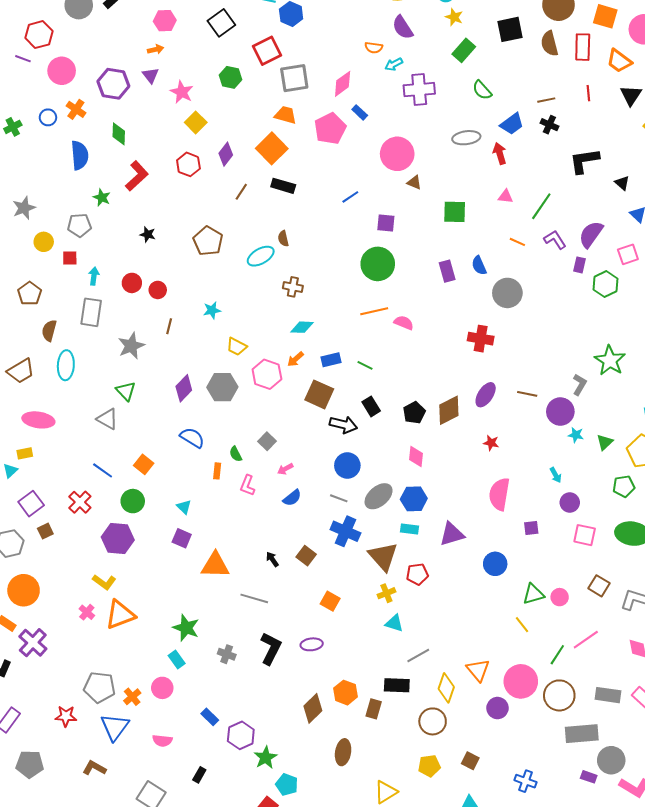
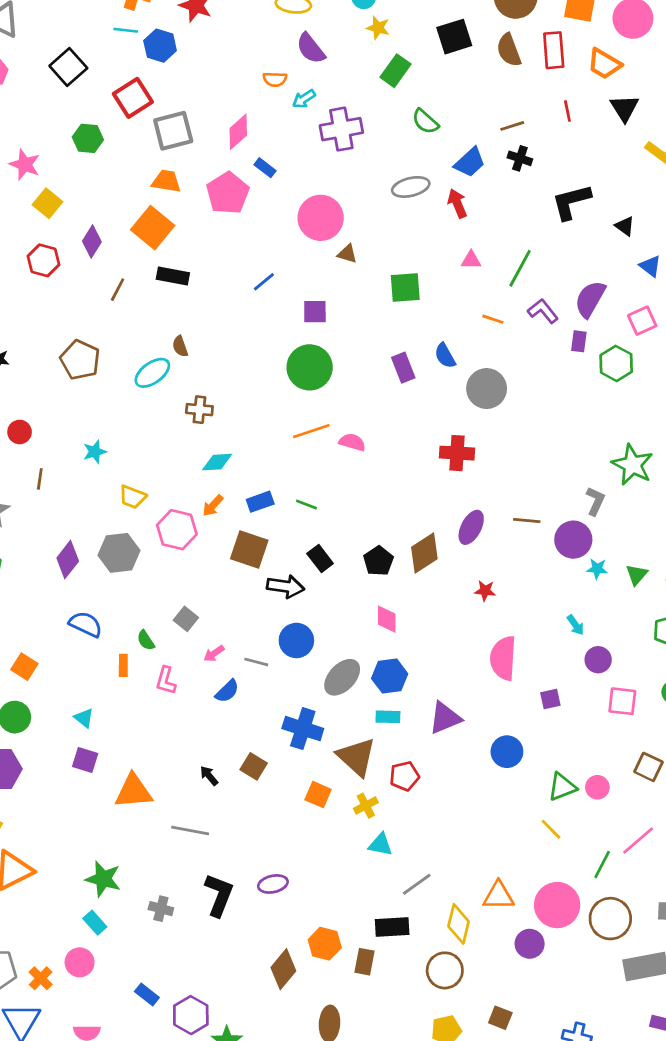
gray line: (339, 498) -> (256, 662), moved
orange square: (330, 601) -> (318, 795), moved
orange triangle: (478, 670) -> (498, 896), turned -45

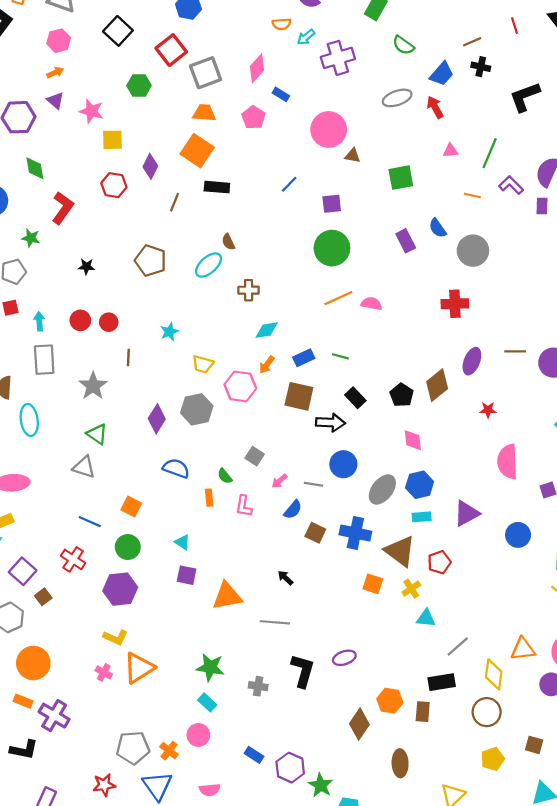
pink pentagon: (228, 193) -> (253, 117), size x0.7
yellow square: (47, 203) -> (112, 140), turned -35
brown square: (254, 766) -> (315, 533), moved

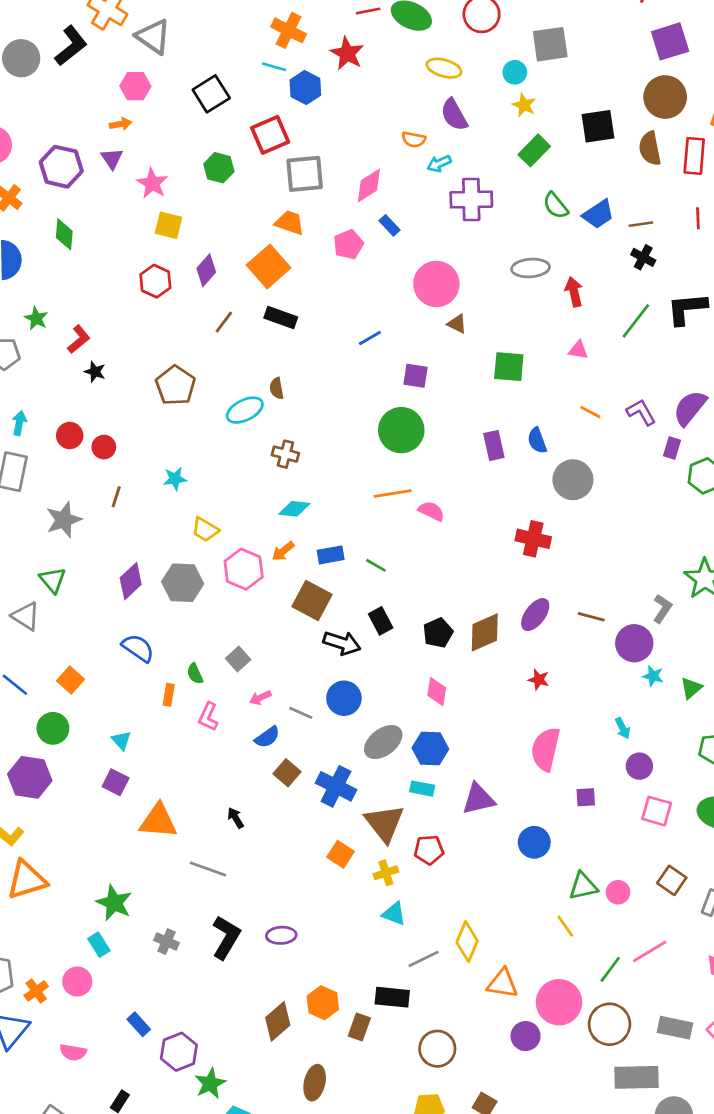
blue trapezoid: (442, 74) -> (598, 214), moved
green line: (490, 153) -> (636, 321), moved
red L-shape: (63, 208) -> (79, 339), moved, size x0.7
yellow diamond: (494, 674) -> (467, 942), moved

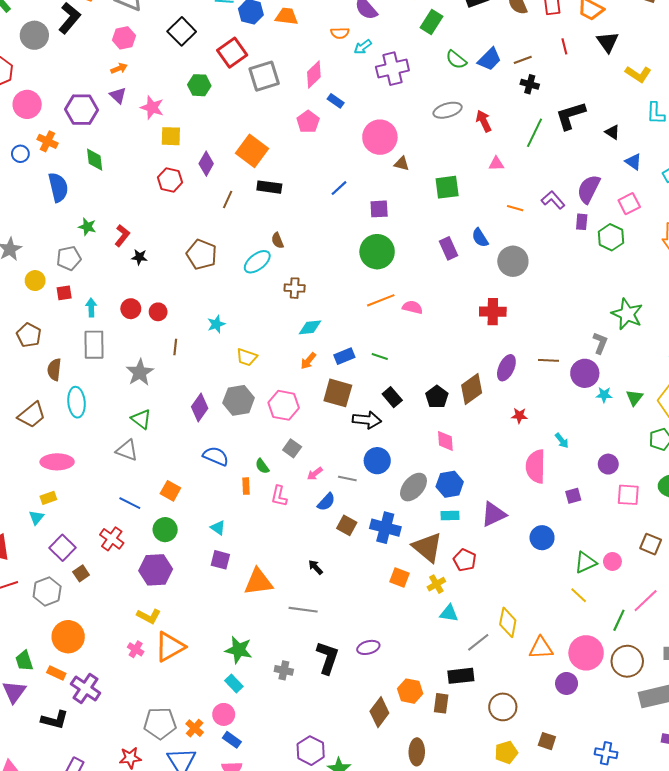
orange trapezoid: (290, 223) -> (287, 16), moved
pink hexagon: (244, 569) -> (284, 405), moved
cyan arrow: (623, 728) -> (562, 441), moved
red pentagon: (429, 850) -> (465, 560), turned -30
blue rectangle: (139, 1024) -> (232, 740), moved

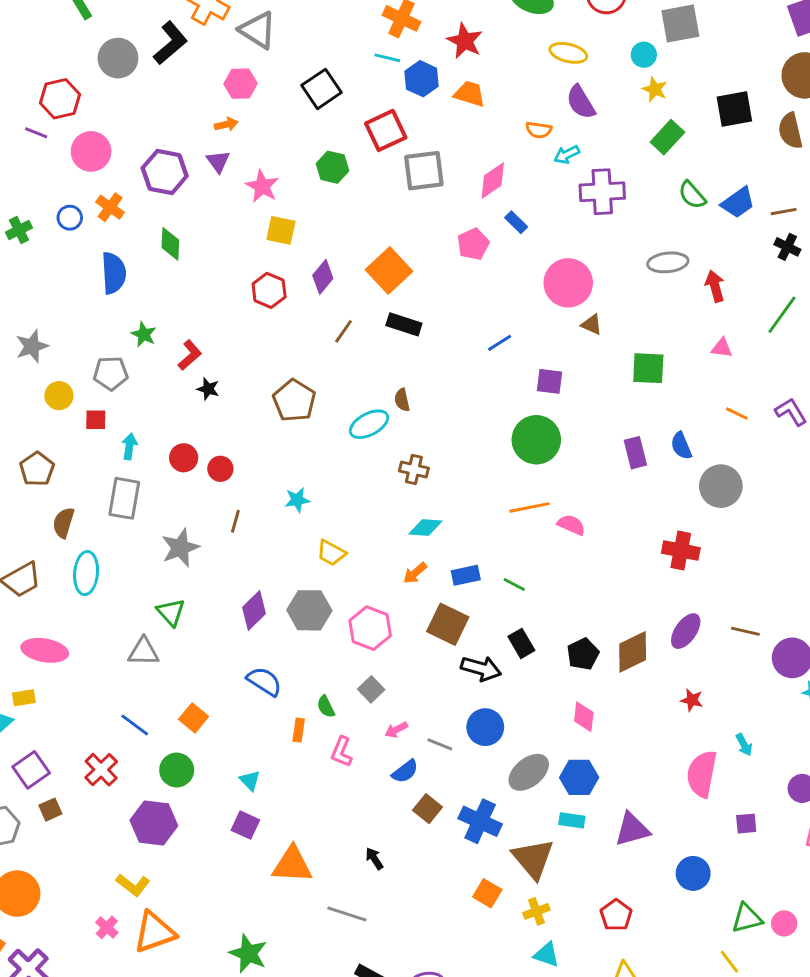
gray triangle: (127, 450) -> (144, 652), turned -30
red pentagon: (465, 560) -> (616, 915), moved

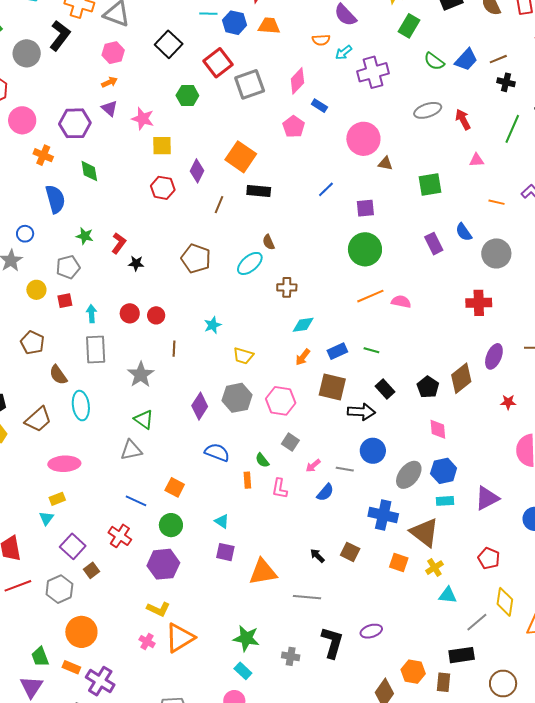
blue circle: (70, 218) -> (25, 234), moved
brown semicircle: (64, 523) -> (58, 375), turned -40
brown square: (427, 809) -> (350, 552), moved

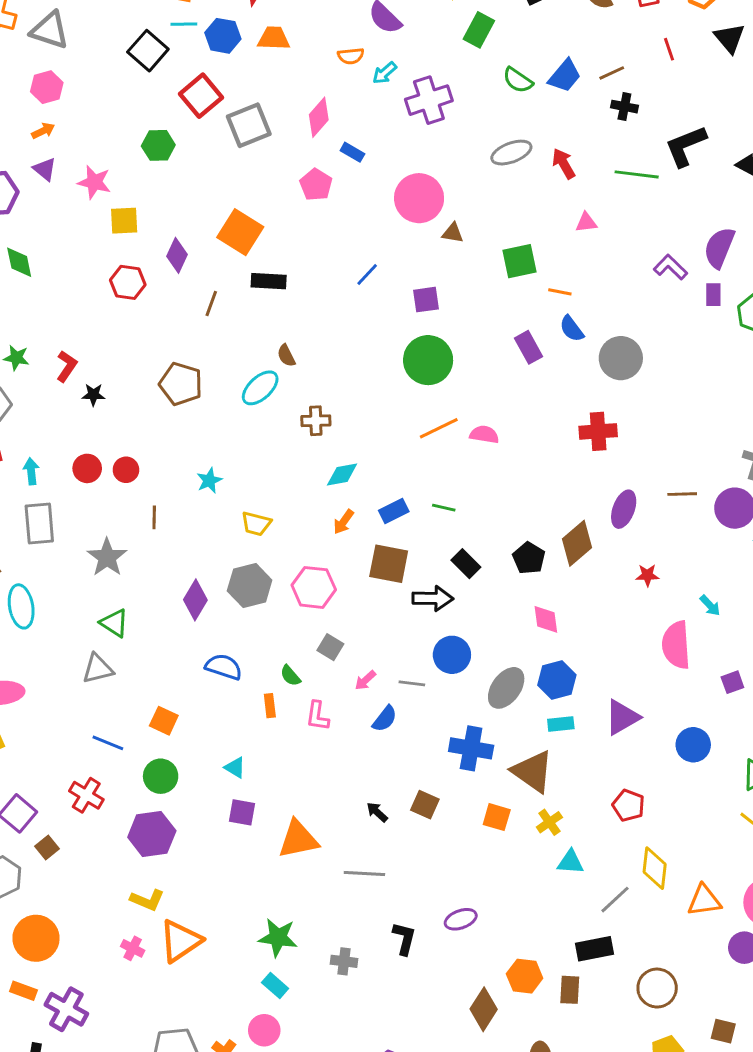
black square: (169, 44) -> (148, 51), moved
green line: (512, 129) -> (637, 174), turned 76
orange line: (496, 202) -> (560, 292), moved
black L-shape: (332, 643) -> (404, 938), size x0.7

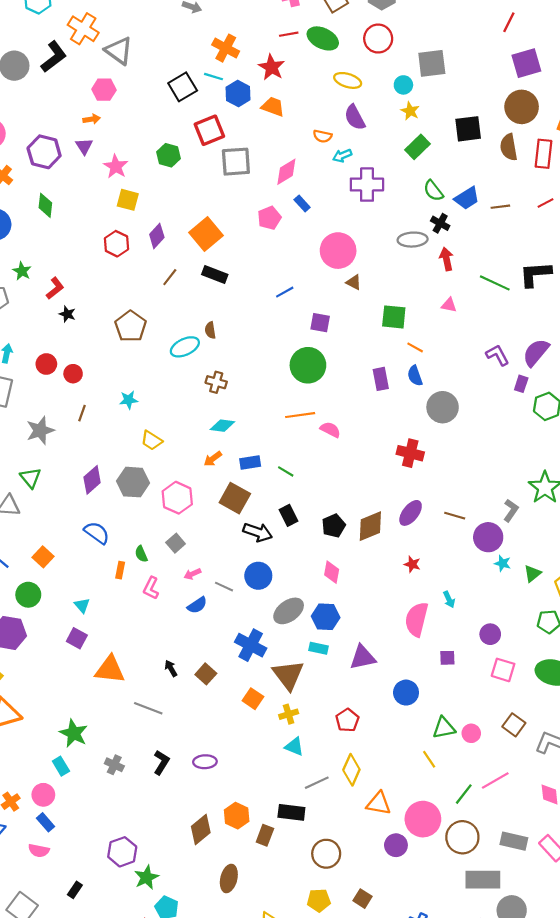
red line: (669, 49) -> (545, 203), turned 63
black cross: (624, 107) -> (440, 223), moved

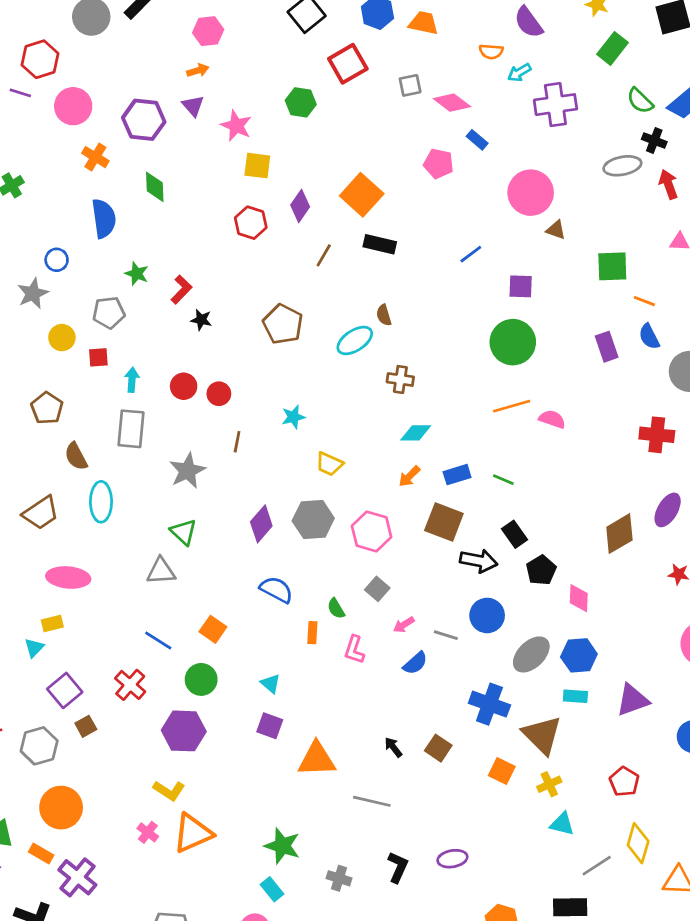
gray square: (236, 162) -> (410, 85), moved, size x0.6
pink diamond: (286, 172) -> (452, 103), turned 76
pink pentagon: (269, 218) -> (439, 164), turned -30
black pentagon: (334, 526) -> (541, 570), moved

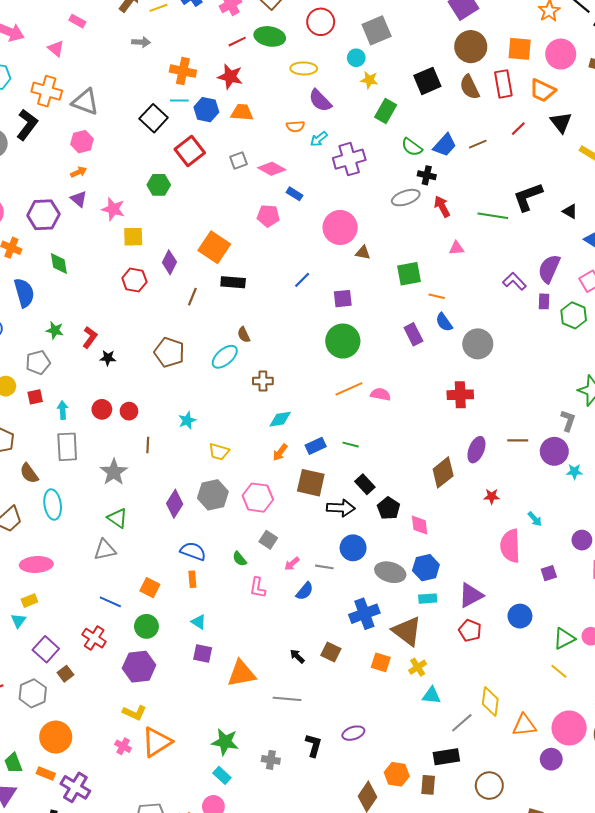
orange rectangle: (312, 633) -> (192, 579), moved
gray ellipse: (531, 654) -> (390, 572), turned 68
blue cross: (489, 704) -> (364, 614), turned -32
red pentagon: (624, 782) -> (470, 631), moved

